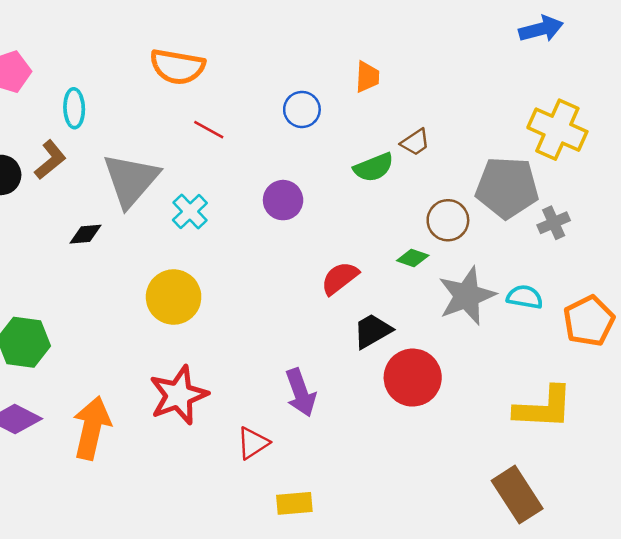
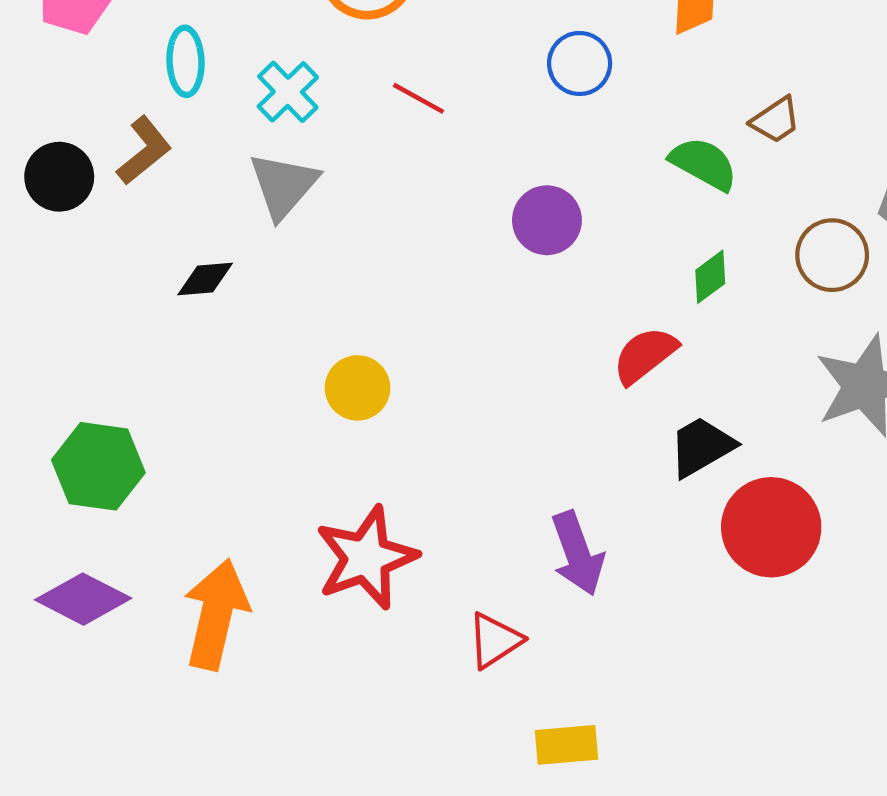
green semicircle: (374, 167) -> (704, 164), turned -129
gray triangle: (131, 180) -> (283, 185), size x0.7
cyan cross: (190, 211) -> (288, 92), moved
green diamond: (413, 258) -> (710, 277), moved, turned -56
yellow circle: (174, 297) -> (358, 388), size x0.7

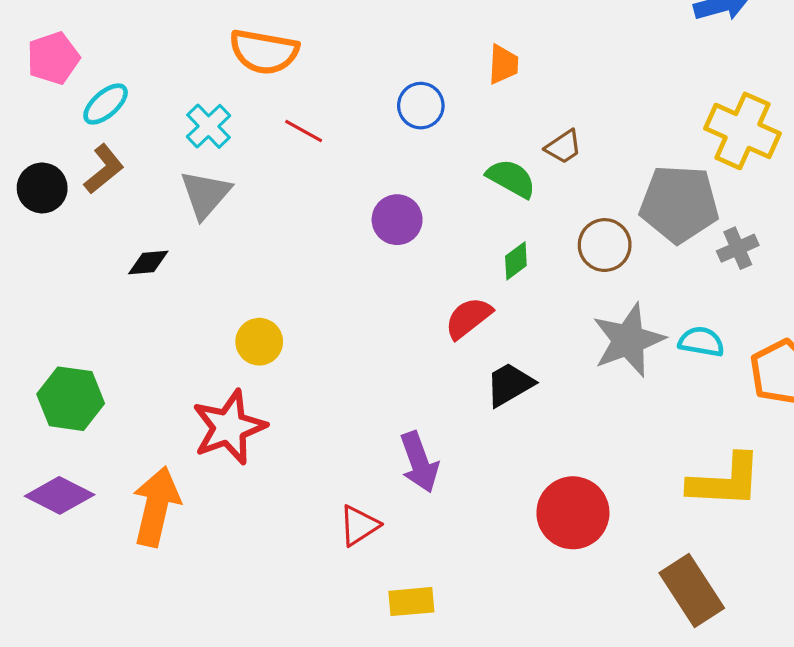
cyan ellipse: (186, 61) -> (106, 104), moved, turned 51
red circle: (771, 527) -> (573, 513), moved
red star: (366, 558) -> (229, 427), moved

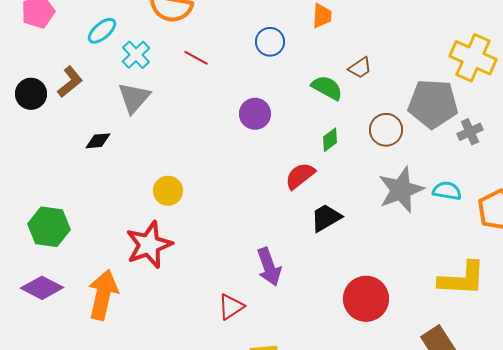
cyan ellipse: (106, 104) -> (102, 31), moved

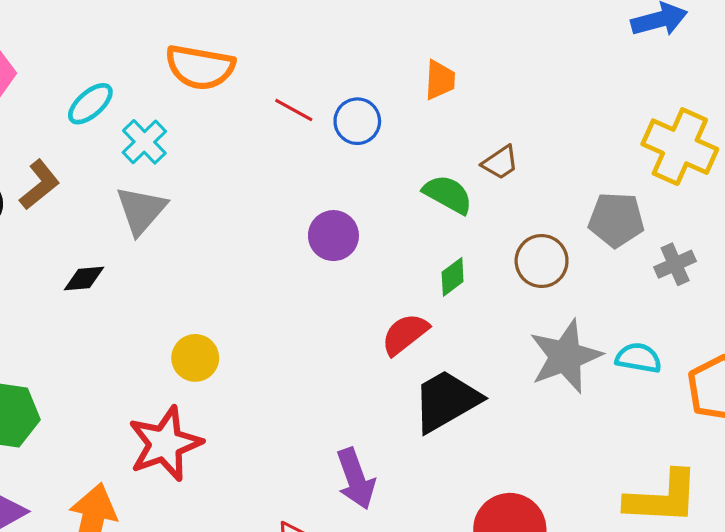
red line: (196, 58) -> (294, 110), moved
gray pentagon: (433, 104) -> (616, 220), size x0.7
black trapezoid: (326, 218) -> (446, 401), size x1.4

